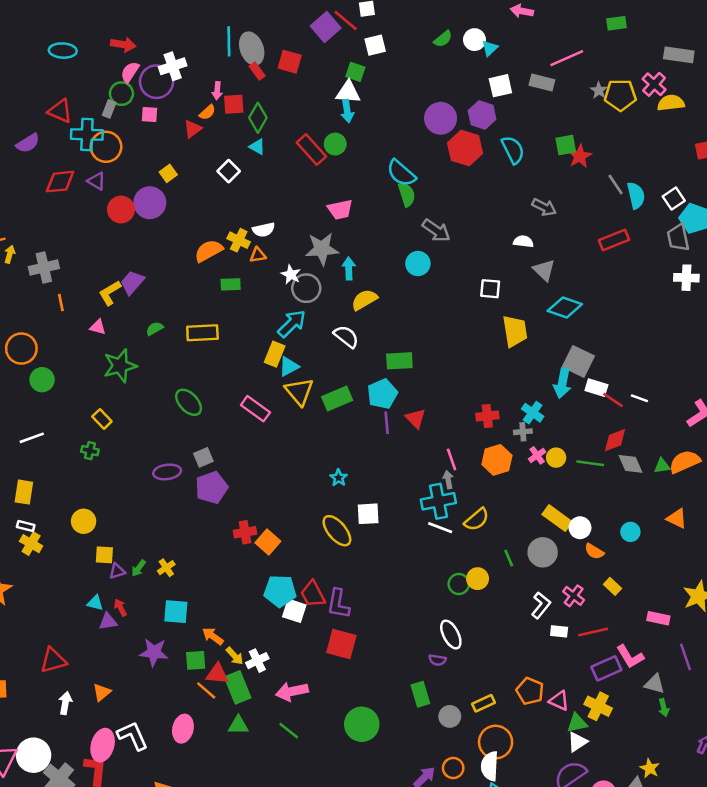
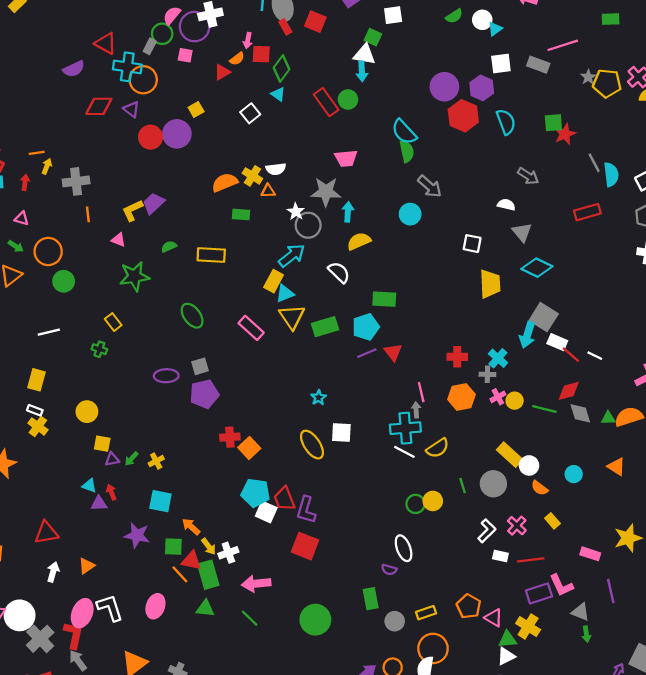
purple line: (387, 423) -> (367, 353), turned 66

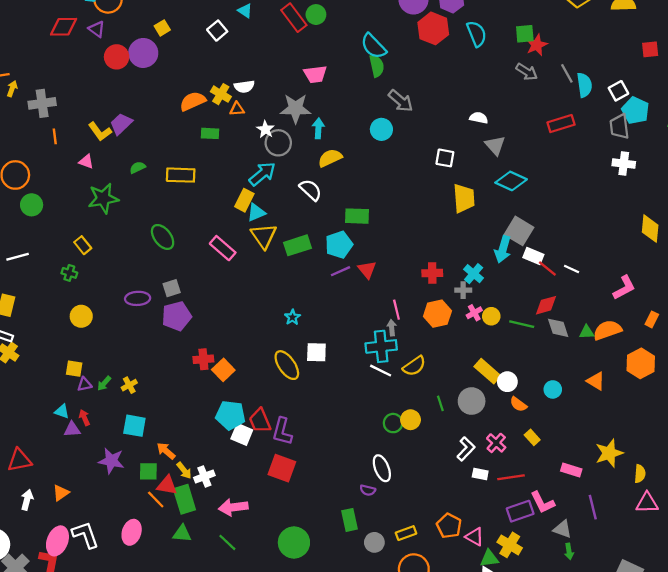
gray arrow: (528, 176) -> (527, 72), moved
yellow L-shape: (132, 210) -> (100, 132), turned -100
yellow circle: (87, 412) -> (81, 316), moved

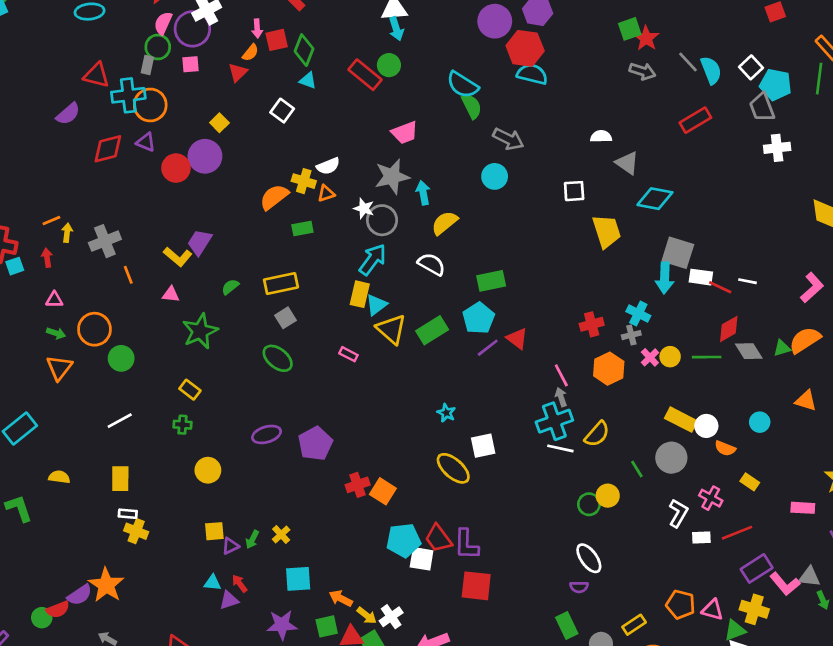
cyan semicircle: (477, 34) -> (532, 74), moved, turned -40
pink rectangle: (223, 248) -> (348, 354), size x0.6
gray square: (172, 288) -> (286, 318), moved
pink L-shape: (543, 502) -> (785, 584), moved

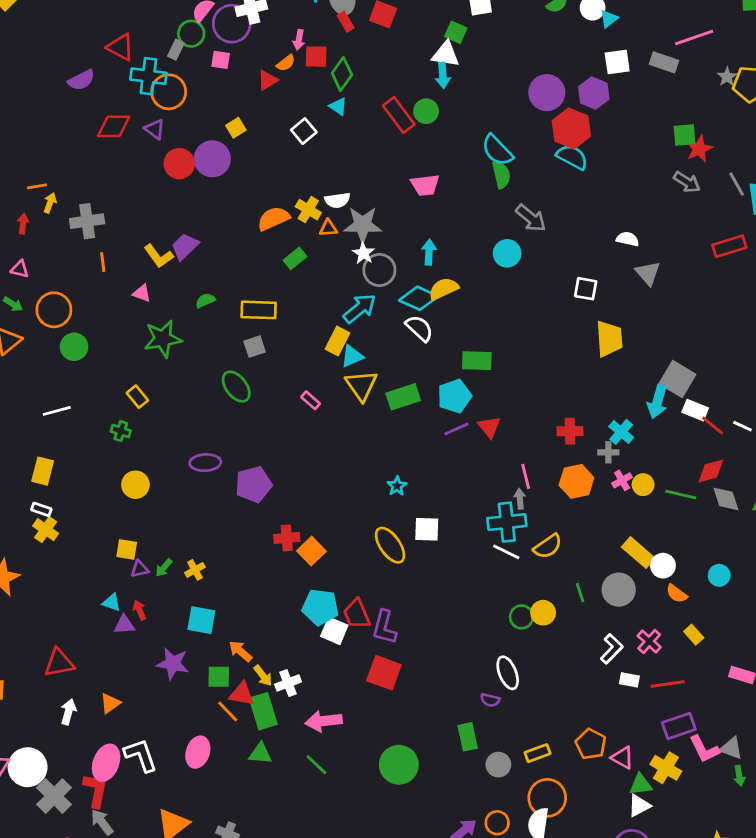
gray star: (392, 177) -> (363, 225), moved
cyan diamond: (655, 199) -> (419, 298), moved
green rectangle: (302, 228) -> (295, 258), turned -42

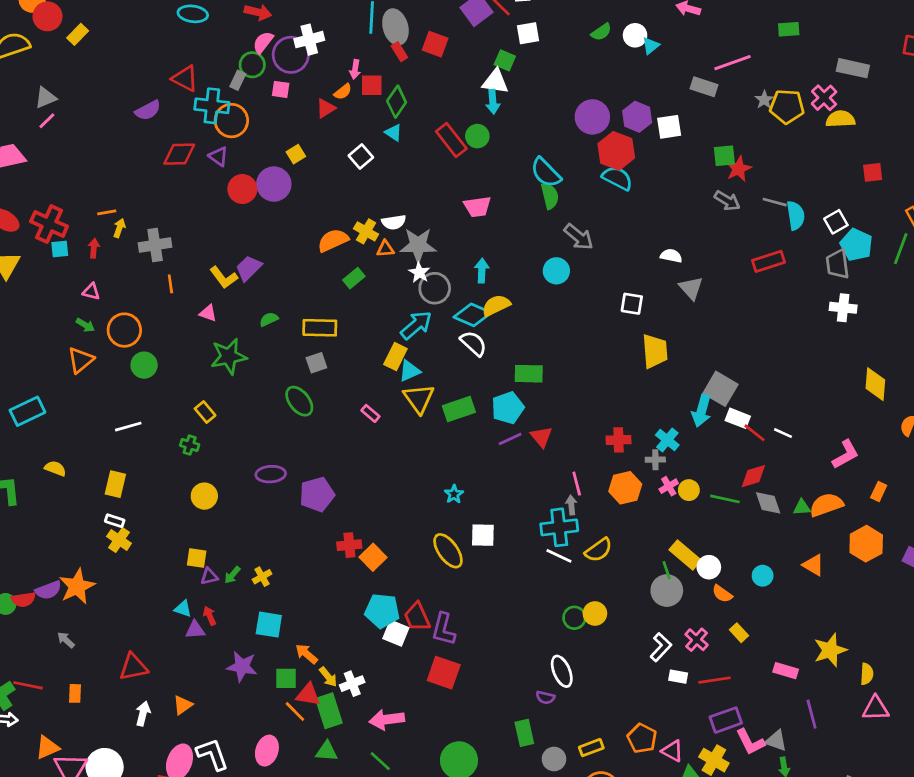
white square: (617, 62) -> (669, 127), moved
gray line: (737, 184) -> (775, 202), turned -45
green line: (580, 593) -> (667, 570), moved

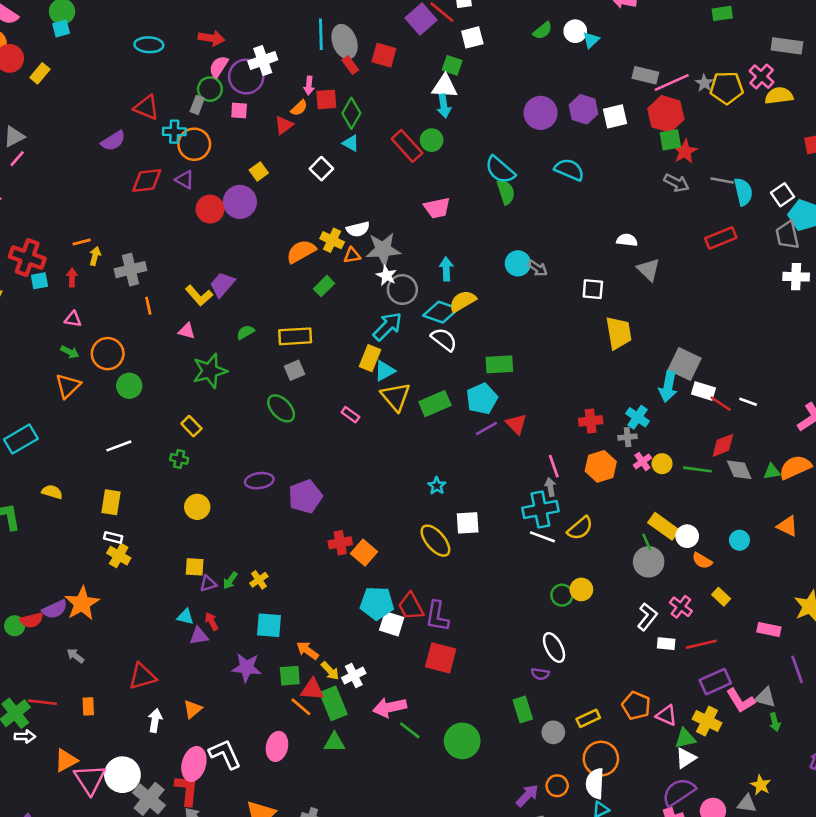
pink line: (732, 63) -> (672, 82), moved
cyan cross: (212, 106) -> (174, 132), size x0.7
red hexagon: (616, 151) -> (666, 114), moved
gray arrow: (579, 237) -> (538, 268), moved, size x0.7
green line: (380, 761) -> (410, 730), moved

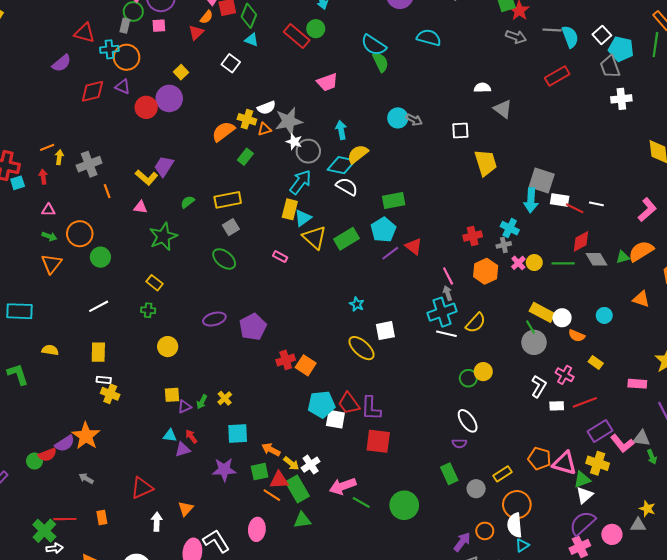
cyan rectangle: (21, 439) -> (20, 311), turned 40
pink triangle: (666, 715) -> (565, 463), size x1.4

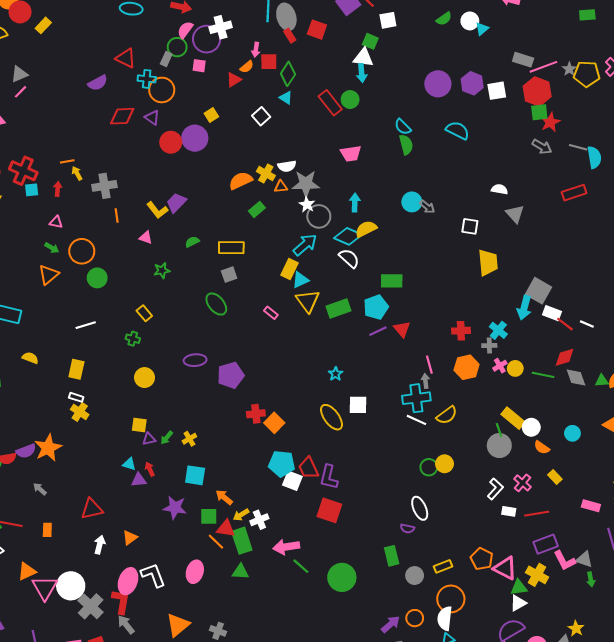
cyan semicircle: (374, 45) -> (403, 127), size x0.7
yellow arrow: (59, 157) -> (77, 173), turned -48
green star: (163, 237) -> (162, 270), size x0.6
yellow arrow: (291, 463) -> (241, 515), turned 98

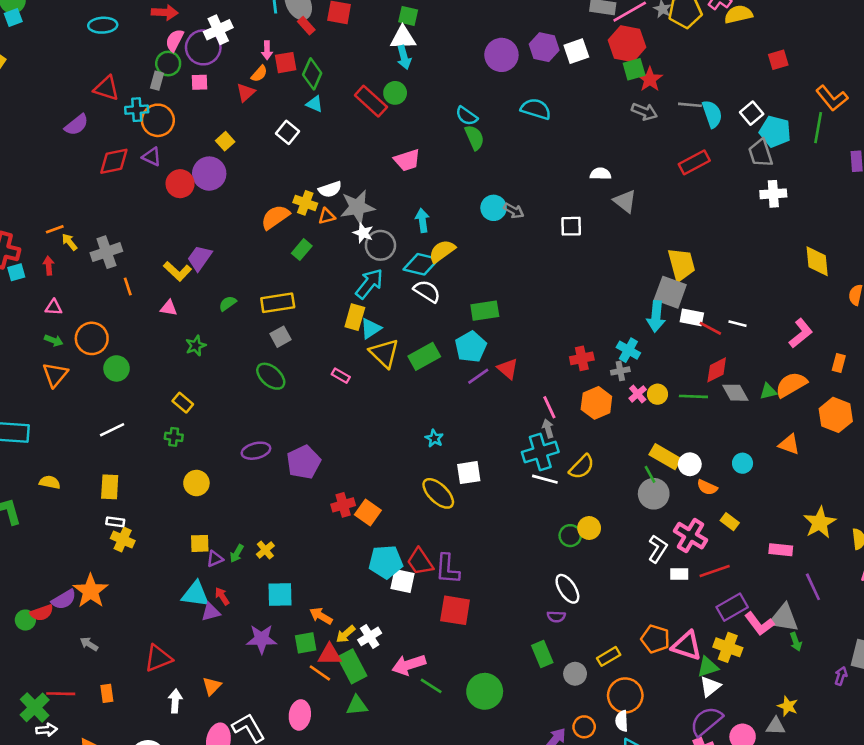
yellow trapezoid: (488, 262) -> (681, 264), moved
cyan triangle: (129, 464) -> (195, 594), size x1.6
pink cross: (523, 483) -> (690, 536), size x1.4
gray triangle: (584, 559) -> (784, 618), size x1.4
white semicircle: (445, 618) -> (622, 721), size x0.7

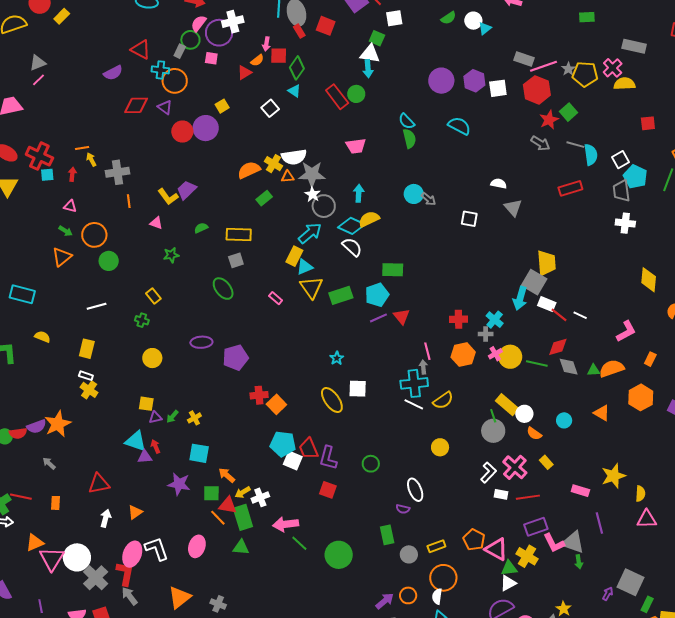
green square: (634, 69) -> (569, 112), moved, turned -36
white semicircle: (330, 189) -> (294, 157), size x1.4
yellow circle: (658, 394) -> (510, 357), size x1.5
green circle: (570, 536) -> (371, 464), moved
red square: (455, 610) -> (328, 490), size x0.7

